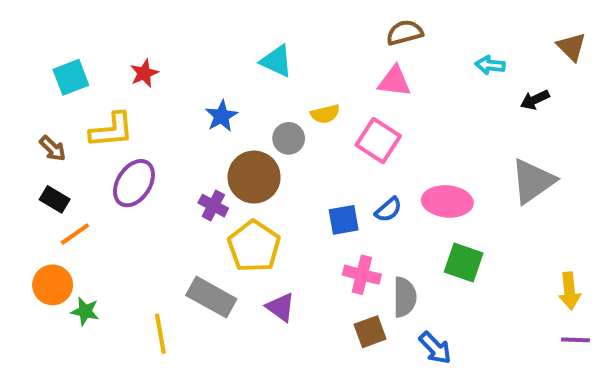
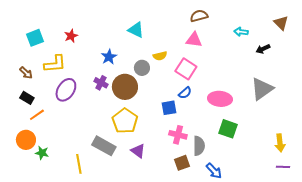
purple cross: (213, 206) -> (101, 83), moved
blue semicircle: (388, 210) -> (185, 93), moved

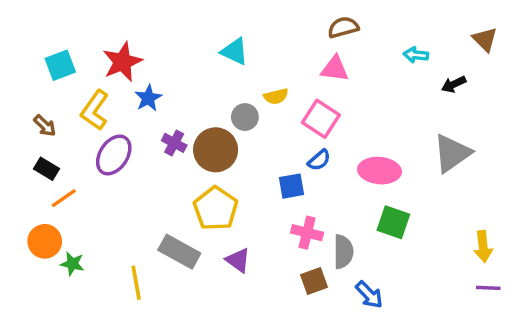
red star: (71, 36) -> (122, 62), size x1.6
blue star: (109, 57) -> (148, 98), moved
yellow L-shape: (55, 64) -> (95, 110), turned 130

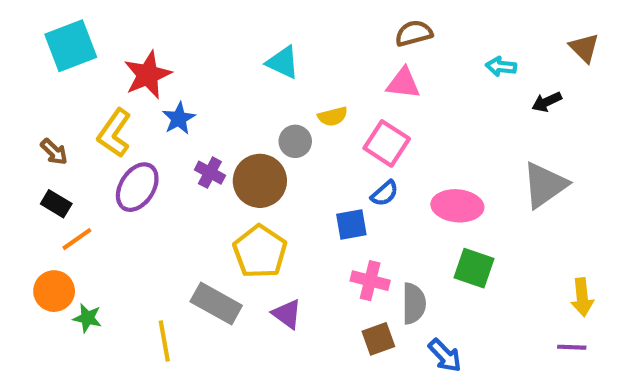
cyan square: (60, 65) -> (71, 46), moved, size x1.4
purple line: (488, 288) -> (572, 347), moved

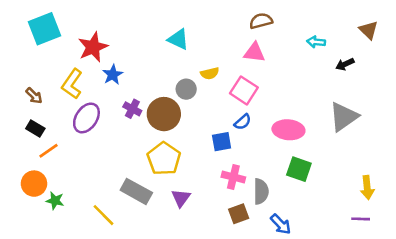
purple triangle: (287, 314) -> (181, 198), turned 30
yellow line: (164, 341) -> (104, 215), turned -35

